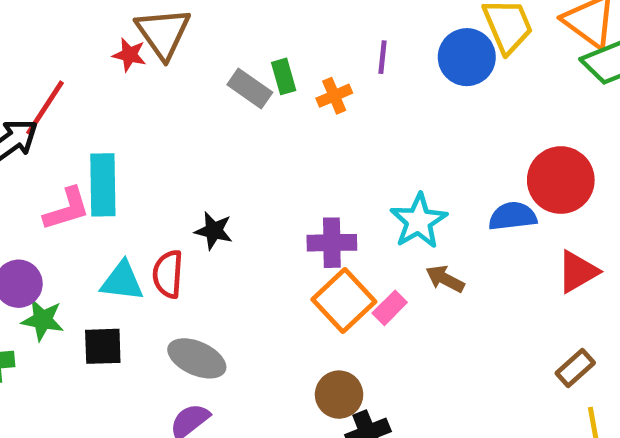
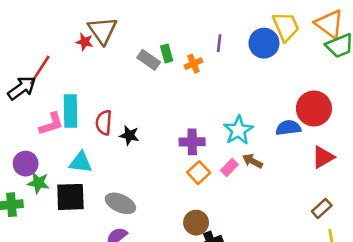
red semicircle: (168, 274) -> (104, 123), moved
orange square: (344, 301) -> (199, 173), size x0.7
pink rectangle: (390, 308) -> (229, 167), moved
black square: (103, 346) -> (70, 197), size x1.4

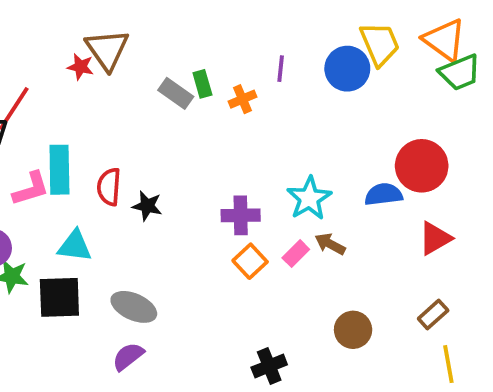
brown circle: (196, 223) -> (353, 330), moved

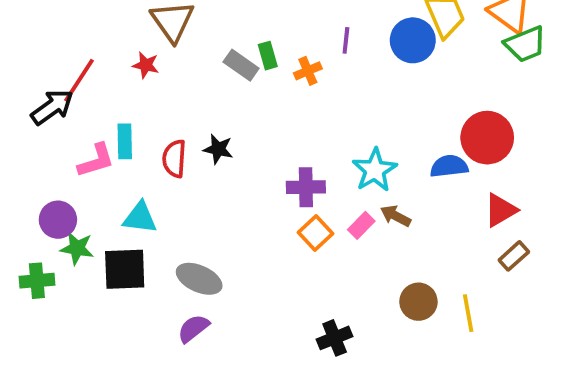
red star: (80, 67) -> (146, 65), moved
cyan rectangle: (59, 170) -> (125, 141), size x0.7
black star: (147, 206) -> (218, 149), moved
brown rectangle: (433, 315) -> (514, 256), moved
yellow line: (448, 364) -> (468, 313), moved

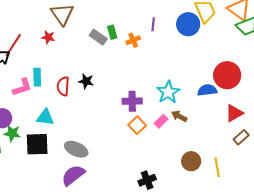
purple semicircle: (193, 328) -> (73, 175), size x1.4

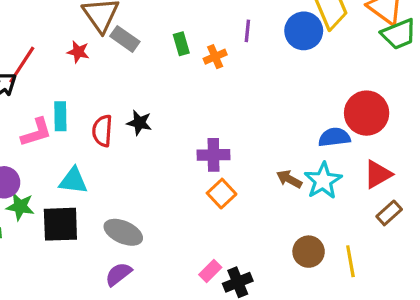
gray rectangle: (98, 37) -> (125, 39), moved
cyan star: (168, 92) -> (323, 181), moved
pink rectangle: (161, 121) -> (210, 271), moved
purple semicircle: (73, 175) -> (118, 274), size x0.7

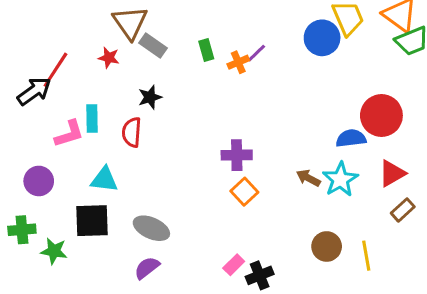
purple line: (247, 31) -> (257, 53), moved, turned 40
black star: (139, 123) -> (150, 97), moved, turned -30
green star: (20, 206) -> (54, 251), moved

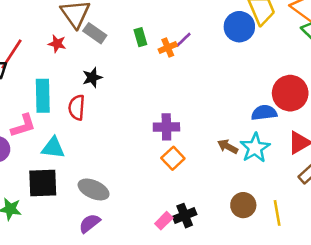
cyan rectangle: (92, 119) -> (43, 96), size x1.4
pink L-shape: (69, 134) -> (23, 126), moved
black cross: (260, 275) -> (185, 216), moved

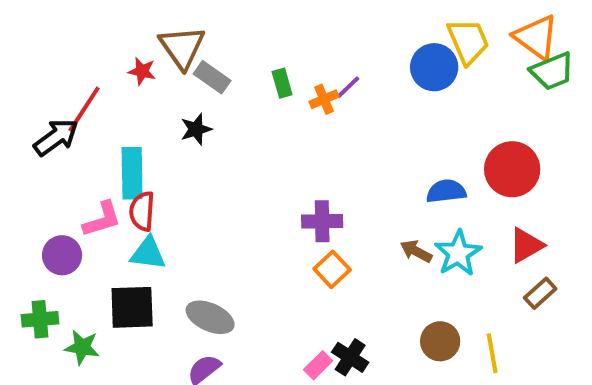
red star: (57, 44) -> (142, 71), moved
black star: (92, 77) -> (196, 129), moved
red semicircle: (77, 107) -> (142, 211), moved
blue semicircle: (264, 113) -> (446, 191), moved
black cross: (185, 216) -> (350, 357), turned -35

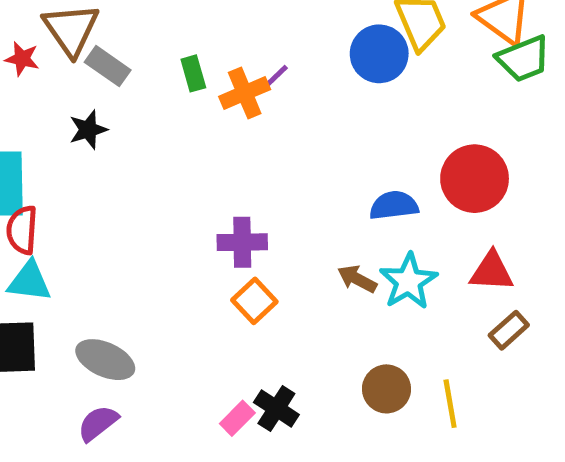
orange cross: (324, 99) -> (245, 93), size x1.4
red triangle: (526, 245) -> (492, 272), turned 33

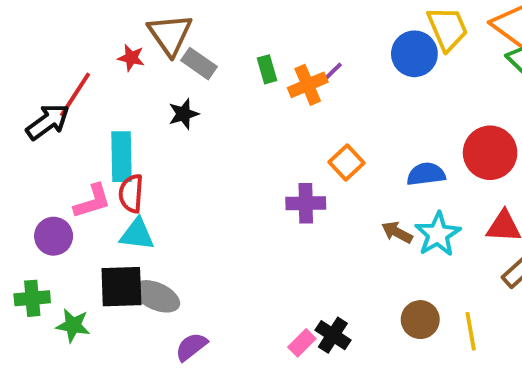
orange square: (254, 301) -> (347, 162), moved
gray ellipse: (105, 360) -> (156, 296), moved

